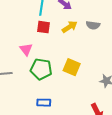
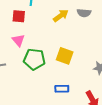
red square: (44, 27) -> (19, 16), moved
blue rectangle: (44, 103) -> (62, 89), moved

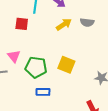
pink triangle: (18, 40) -> (14, 56), moved
blue rectangle: (62, 89) -> (43, 92), moved

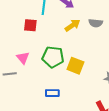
green pentagon: (36, 67) -> (53, 57), moved

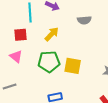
yellow arrow: (72, 25) -> (52, 34), moved
pink triangle: (23, 58) -> (16, 56), moved

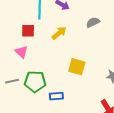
gray semicircle: (84, 20) -> (93, 22), turned 152
green pentagon: (49, 62) -> (35, 82), moved

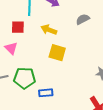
yellow arrow: (59, 33) -> (49, 30), turned -119
yellow square: (77, 67) -> (57, 53), moved

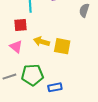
gray semicircle: (83, 19) -> (84, 10), turned -40
yellow arrow: (49, 30) -> (42, 42), moved

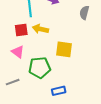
yellow arrow: (42, 42) -> (40, 29), moved
green pentagon: (32, 75) -> (40, 68), moved

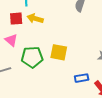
yellow square: (64, 49) -> (59, 52), moved
blue rectangle: (59, 91) -> (82, 78), moved

